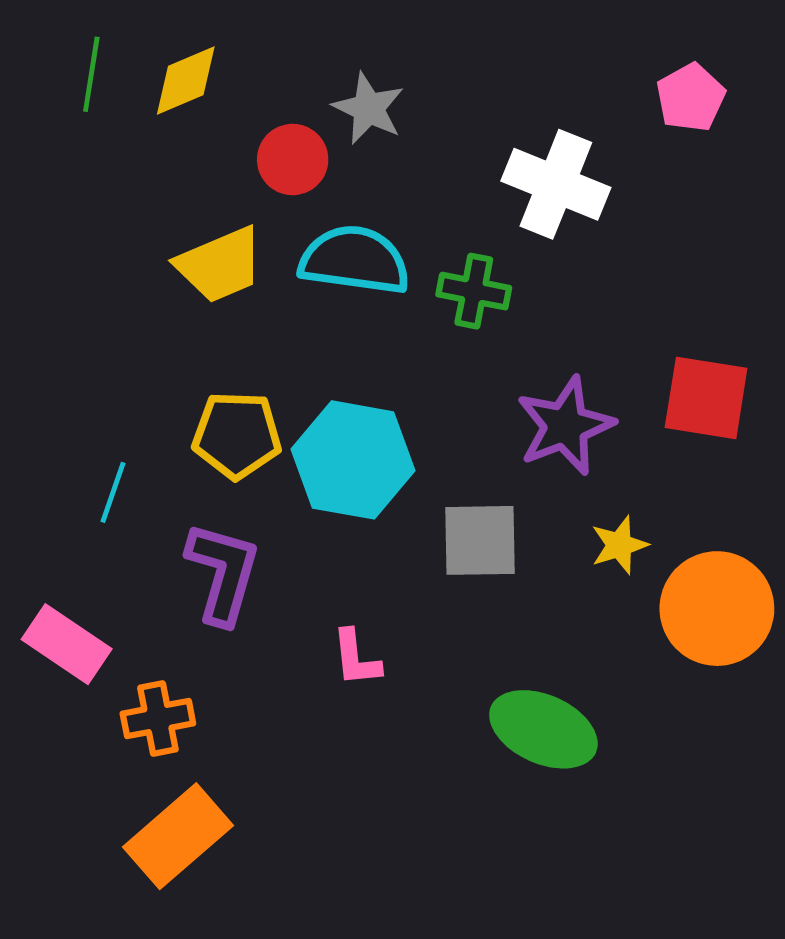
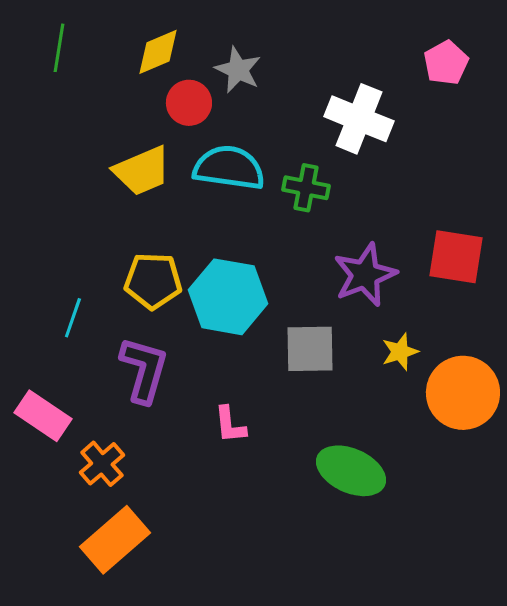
yellow diamond: (186, 81) -> (158, 52), moved
orange cross: (158, 718) -> (102, 464), turned -30

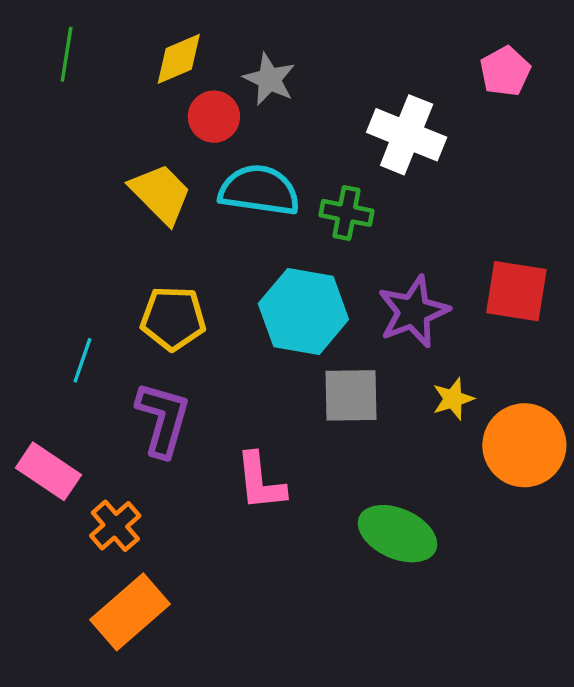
yellow trapezoid: (142, 171) -> (161, 194), turned -112
cyan hexagon: (228, 297) -> (303, 312), moved
pink L-shape: (230, 425) -> (260, 482), size x1.4

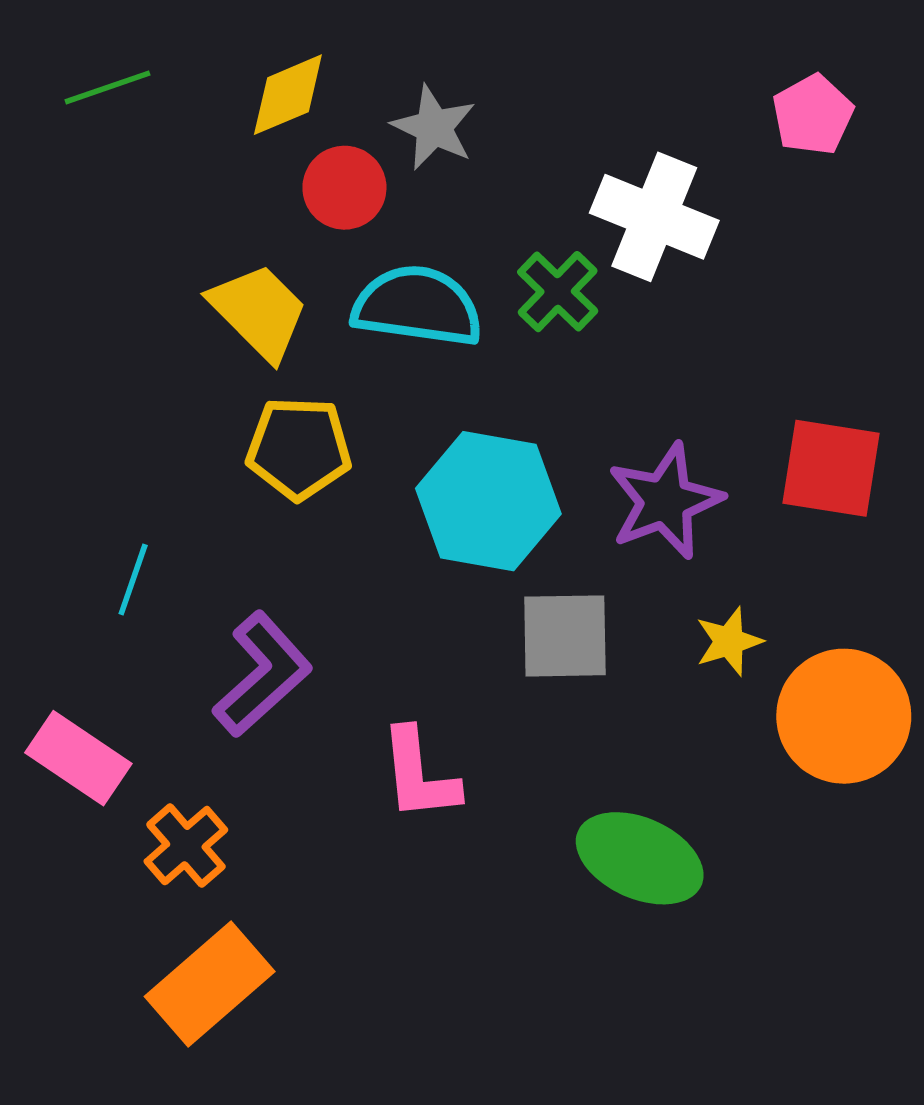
green line: (67, 54) -> (108, 87), turned 62
green cross: (346, 213) -> (558, 292), moved, turned 33
yellow pentagon: (173, 318) -> (299, 448), moved
purple L-shape: (163, 419) -> (262, 674), turned 32

